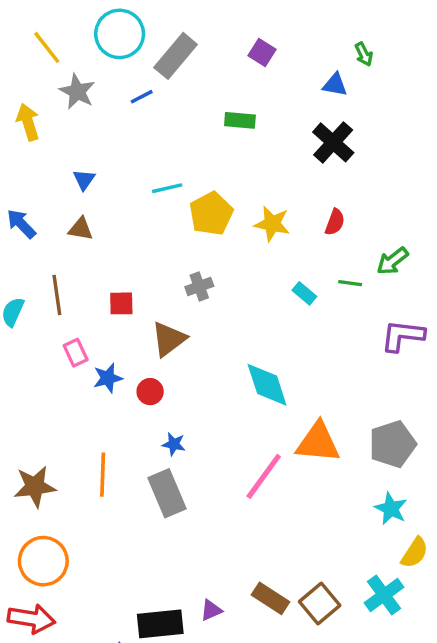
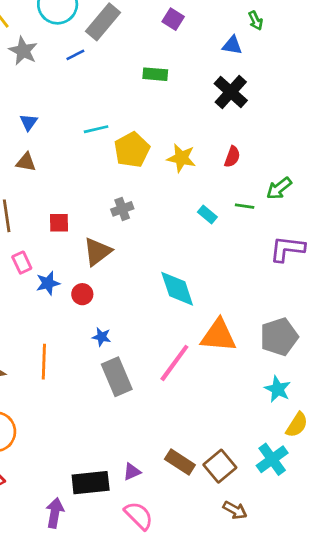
gray rectangle: (167, 493) -> (117, 377), moved

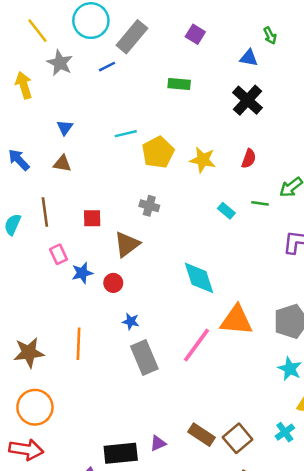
gray cross: (122, 209) -> (149, 206), turned 36
cyan cross: (272, 459) -> (285, 432), size x0.7

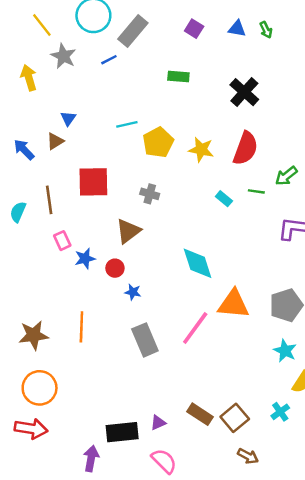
blue triangle: (249, 58) -> (237, 29), moved
red semicircle: (249, 159) -> (246, 148), size x1.8
brown triangle: (62, 164) -> (55, 141), moved, turned -42
red square: (92, 218) -> (93, 182), moved, size x1.8
blue star: (131, 321) -> (133, 292), moved

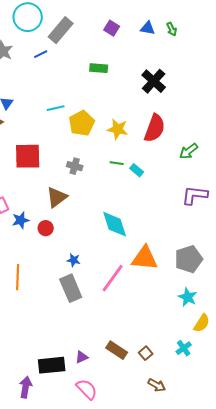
green line: (256, 191) -> (117, 163), moved
blue star: (133, 292) -> (74, 260), moved
brown square: (235, 418) -> (146, 353), size x0.6

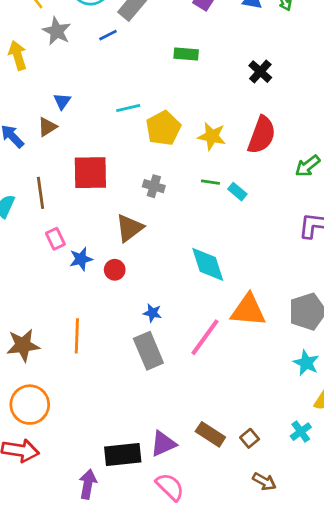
black cross: (154, 81) -> (260, 72), size x0.7
purple triangle: (82, 357) -> (163, 444), size x1.5

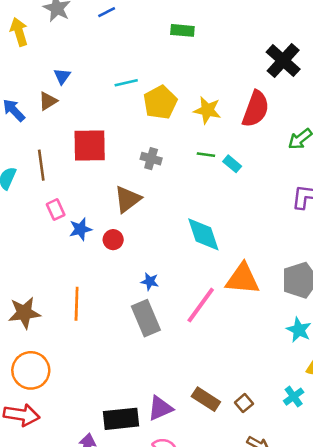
black cross: (260, 72) -> (283, 61), moved, size x1.5

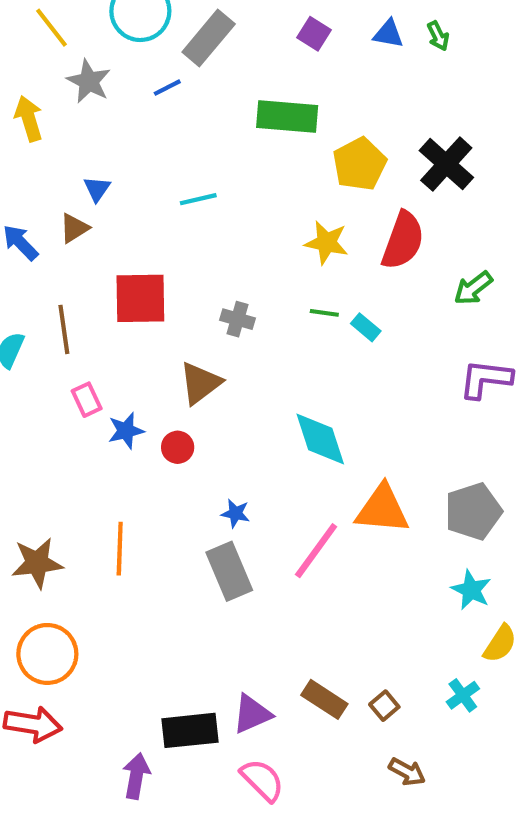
green rectangle: (182, 30) -> (287, 116), size x1.6
yellow pentagon: (160, 102) -> (359, 164), moved

